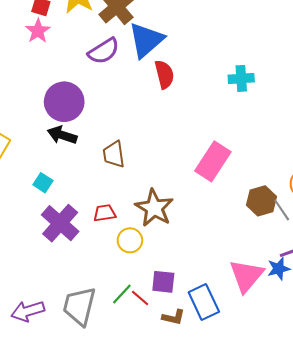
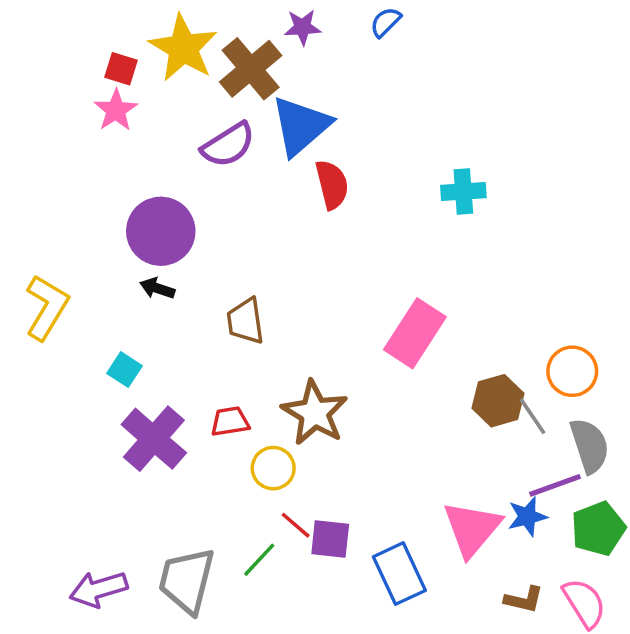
black arrow: (62, 135) -> (157, 288), size x0.7
red line: (140, 298) -> (296, 525), moved
brown L-shape: (173, 317) -> (524, 600), moved

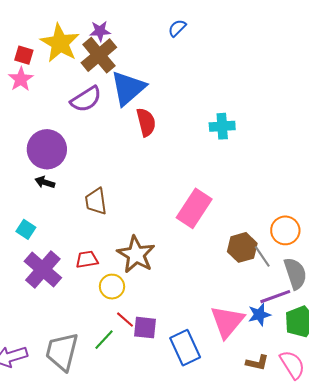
purple star: (303, 27) -> (100, 31), moved

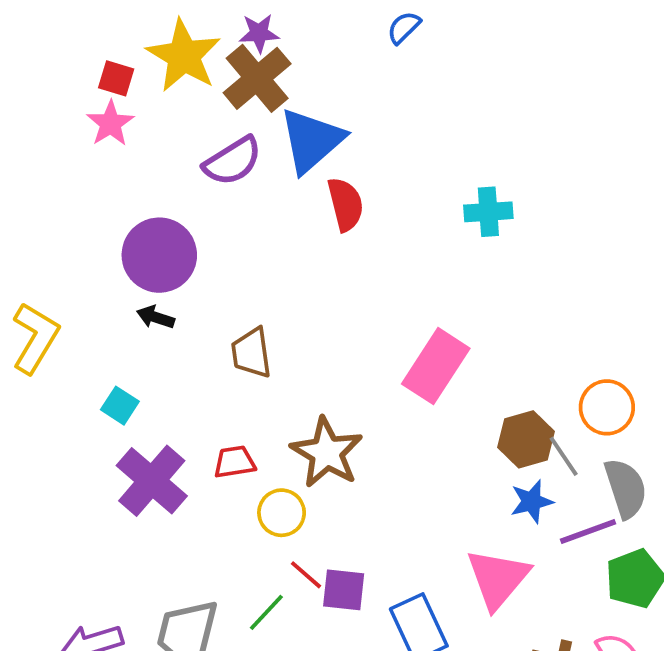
blue star: (259, 315) -> (532, 501), moved

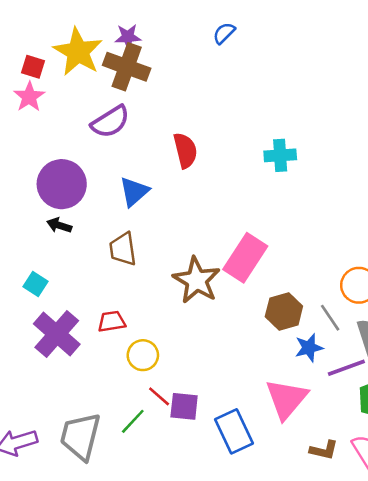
brown cross: (257, 78) -> (127, 67), turned -30
blue triangle: (312, 140) -> (134, 192), moved, size x0.7
brown hexagon: (526, 439) -> (284, 311), moved
brown star: (327, 453) -> (197, 280), moved

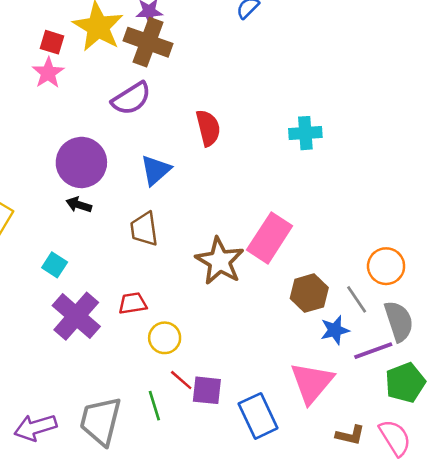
green line: (133, 421) -> (154, 406), turned -60

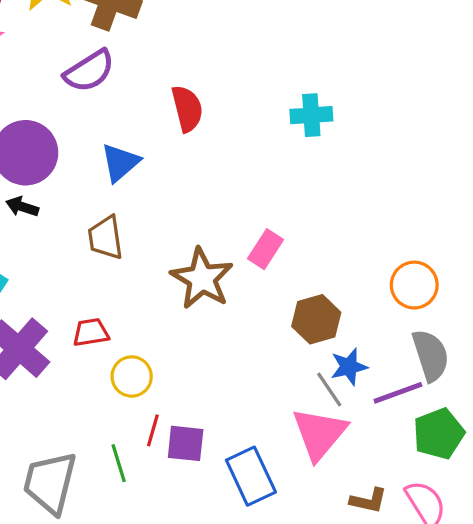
pink rectangle: (270, 238) -> (266, 249), size x0.6
gray line: (357, 299) -> (329, 390), moved
red line: (181, 380) -> (153, 430), turned 65

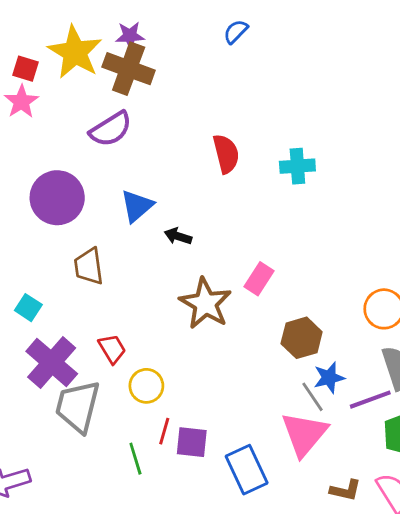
red semicircle: (187, 109) -> (226, 154), moved
black arrow: (22, 207) -> (178, 236), moved
brown trapezoid: (106, 238) -> (89, 266), moved
red trapezoid: (91, 332) -> (112, 349), turned 68
gray trapezoid: (50, 483) -> (78, 406), moved

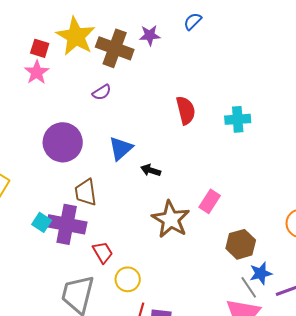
purple star: (130, 36) -> (150, 35), moved
purple semicircle: (111, 129) -> (102, 92), size x0.6
purple cross: (52, 363) -> (67, 224), moved, turned -30

